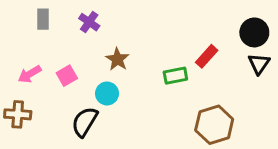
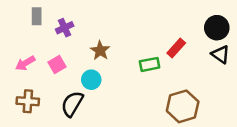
purple cross: (89, 22) -> (65, 28), moved, turned 30
black triangle: (259, 64) -> (221, 54), turned -30
brown cross: (18, 114) -> (28, 101), moved

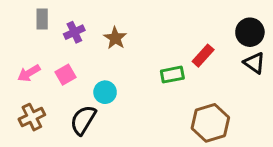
brown star: (100, 51) -> (115, 38), moved
brown cross: (28, 101) -> (32, 117), turned -30

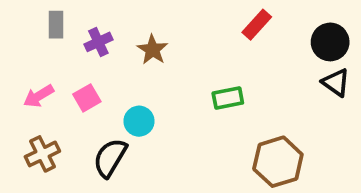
red rectangle: (203, 56) -> (257, 25), moved

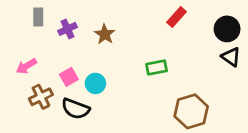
pink square: (87, 98) -> (69, 77), moved
brown cross: (42, 154) -> (41, 97), moved
black semicircle: (110, 158) -> (75, 109), turned -100

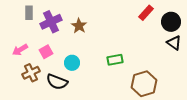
red rectangle: (177, 17) -> (146, 13), moved
purple cross: (67, 29) -> (51, 22), size x1.5
green rectangle: (157, 68) -> (115, 60), moved
pink square: (69, 77) -> (46, 52), moved

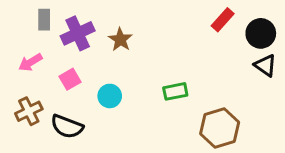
pink arrow: (20, 50) -> (30, 62), moved
brown cross: (31, 73) -> (29, 111), moved
black semicircle: (57, 82) -> (67, 126), moved

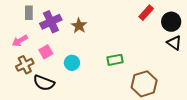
brown cross: (29, 111) -> (25, 65), moved

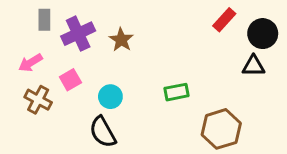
black triangle: (174, 43) -> (253, 66), moved, turned -35
brown cross: (25, 65) -> (38, 100), turned -36
black semicircle: (44, 83) -> (103, 132), moved, turned 40

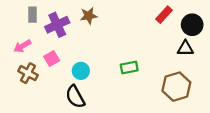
brown star: (121, 40) -> (89, 16), moved, turned 30
brown hexagon: (221, 129) -> (176, 87), moved

